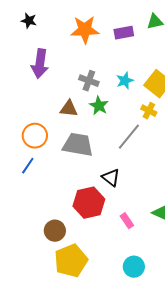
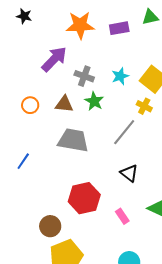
purple arrow: (40, 64) -> (54, 59), moved, turned -144
orange circle: (35, 136) -> (30, 105), moved, size x0.7
black triangle: (111, 178) -> (129, 173), moved

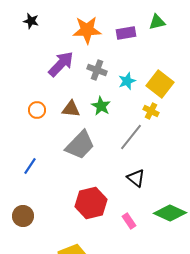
gray cross: (84, 76) -> (97, 70), moved
gray trapezoid: (73, 140) -> (80, 145), turned 124
brown circle: (50, 226) -> (23, 216), moved

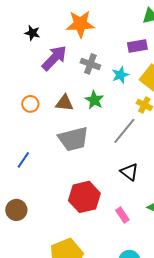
black star: (31, 21) -> (32, 33), moved
purple rectangle: (126, 33) -> (137, 46), moved
gray trapezoid: (80, 145) -> (73, 139), turned 32

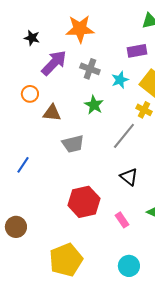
brown triangle: (64, 103) -> (52, 113), moved
orange circle: (30, 104) -> (30, 94), moved
gray trapezoid: (73, 139) -> (73, 144), size x0.7
brown circle: (16, 210) -> (16, 227), moved

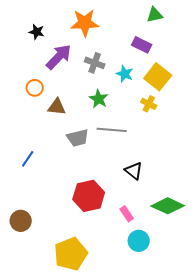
purple rectangle: (137, 51) -> (142, 45), turned 36
cyan star: (120, 80) -> (125, 74), turned -30
gray line: (124, 136) -> (112, 130), moved, turned 56
cyan circle: (129, 266) -> (139, 241), moved

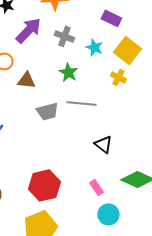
red hexagon: (89, 196) -> (44, 185), moved

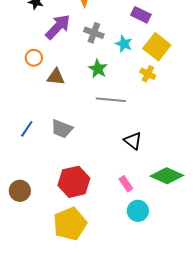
gray trapezoid: (47, 111) -> (62, 129), moved, turned 35

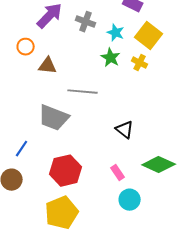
green star: (98, 69) -> (111, 58), moved
gray line: (111, 100) -> (83, 92), moved
blue line: (27, 129) -> (22, 149), moved
gray trapezoid: (62, 129) -> (54, 118), size x1.4

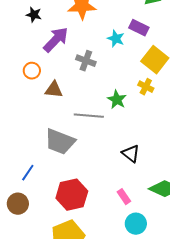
gray cross: (86, 22) -> (86, 61), moved
cyan star: (116, 33) -> (116, 39), moved
green star: (111, 58) -> (117, 100), moved

